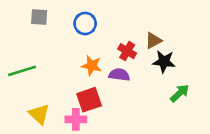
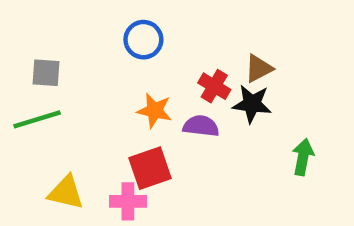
gray square: (39, 17) -> (46, 73), moved
black star: (164, 62) -> (252, 104), moved
green arrow: (180, 93) -> (303, 157), turned -36
yellow triangle: (39, 114) -> (66, 192), turned -30

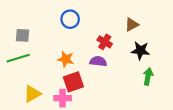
brown triangle: (259, 68) -> (132, 25), moved
black star: (252, 104) -> (140, 51), moved
orange star: (154, 111) -> (66, 59), moved
yellow triangle: (66, 192) -> (32, 94), turned -42

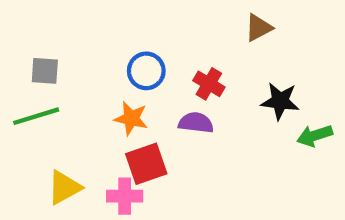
blue circle: (70, 19) -> (146, 71), moved
brown triangle: (132, 25) -> (259, 28), moved
green arrow: (148, 77) -> (315, 136), moved, turned -119

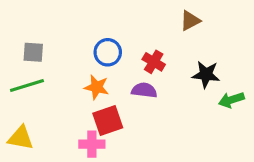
yellow triangle: (64, 187) -> (21, 138), moved, turned 40

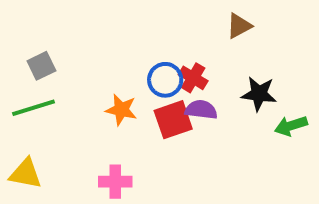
gray square: (33, 52) -> (41, 66), turned -30
blue circle: (108, 52) -> (165, 80), moved
purple semicircle: (144, 90) -> (201, 110), moved
red square: (108, 120) -> (173, 120), moved

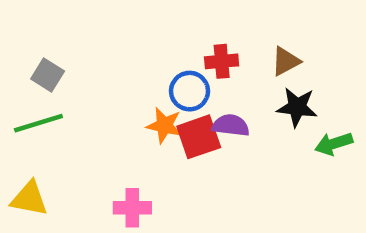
brown triangle: (239, 26) -> (286, 61), moved
gray square: (41, 66) -> (48, 75), turned -32
red cross: (193, 78) -> (222, 61), moved, turned -36
orange star: (121, 110) -> (164, 125), moved

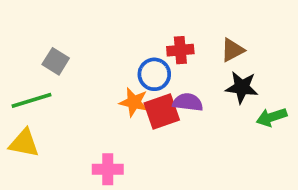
gray square: (48, 75) -> (56, 61), moved
yellow triangle: (29, 199) -> (24, 143), moved

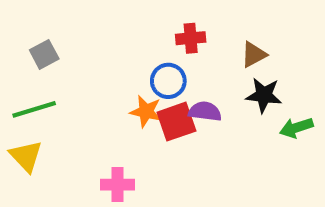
red cross: (180, 50) -> (191, 38), moved
gray square: (56, 61) -> (44, 54), moved, turned 30
yellow triangle: (24, 143) -> (26, 156), turned 36

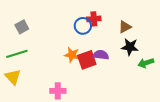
blue circle: (168, 81) -> (83, 26), moved

